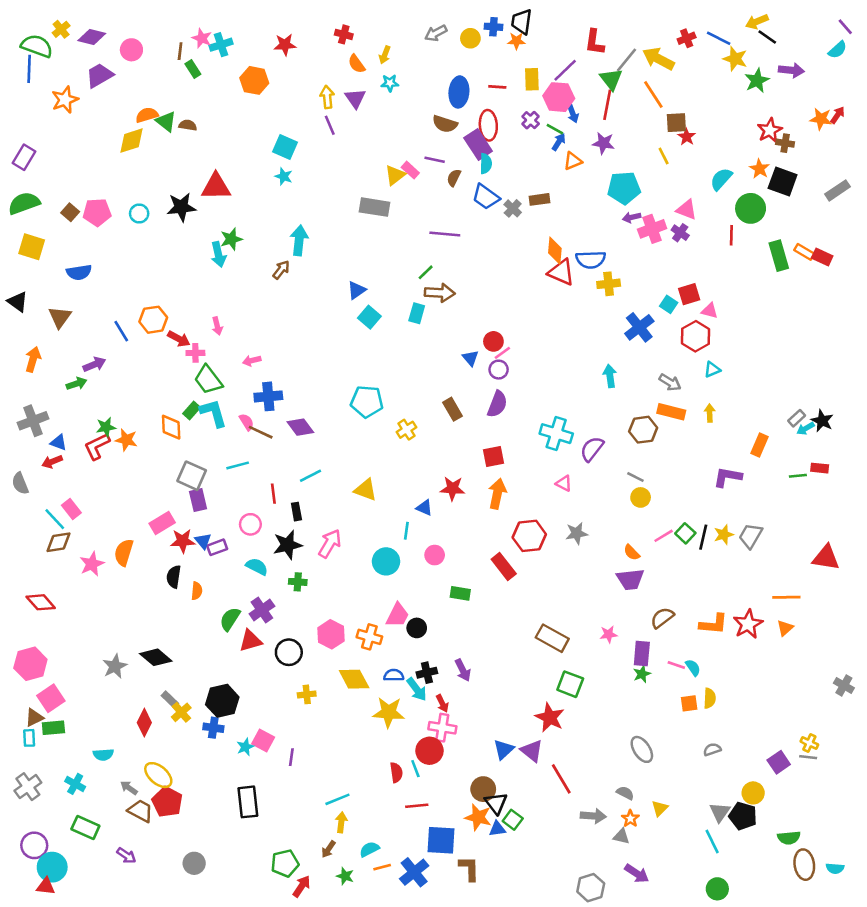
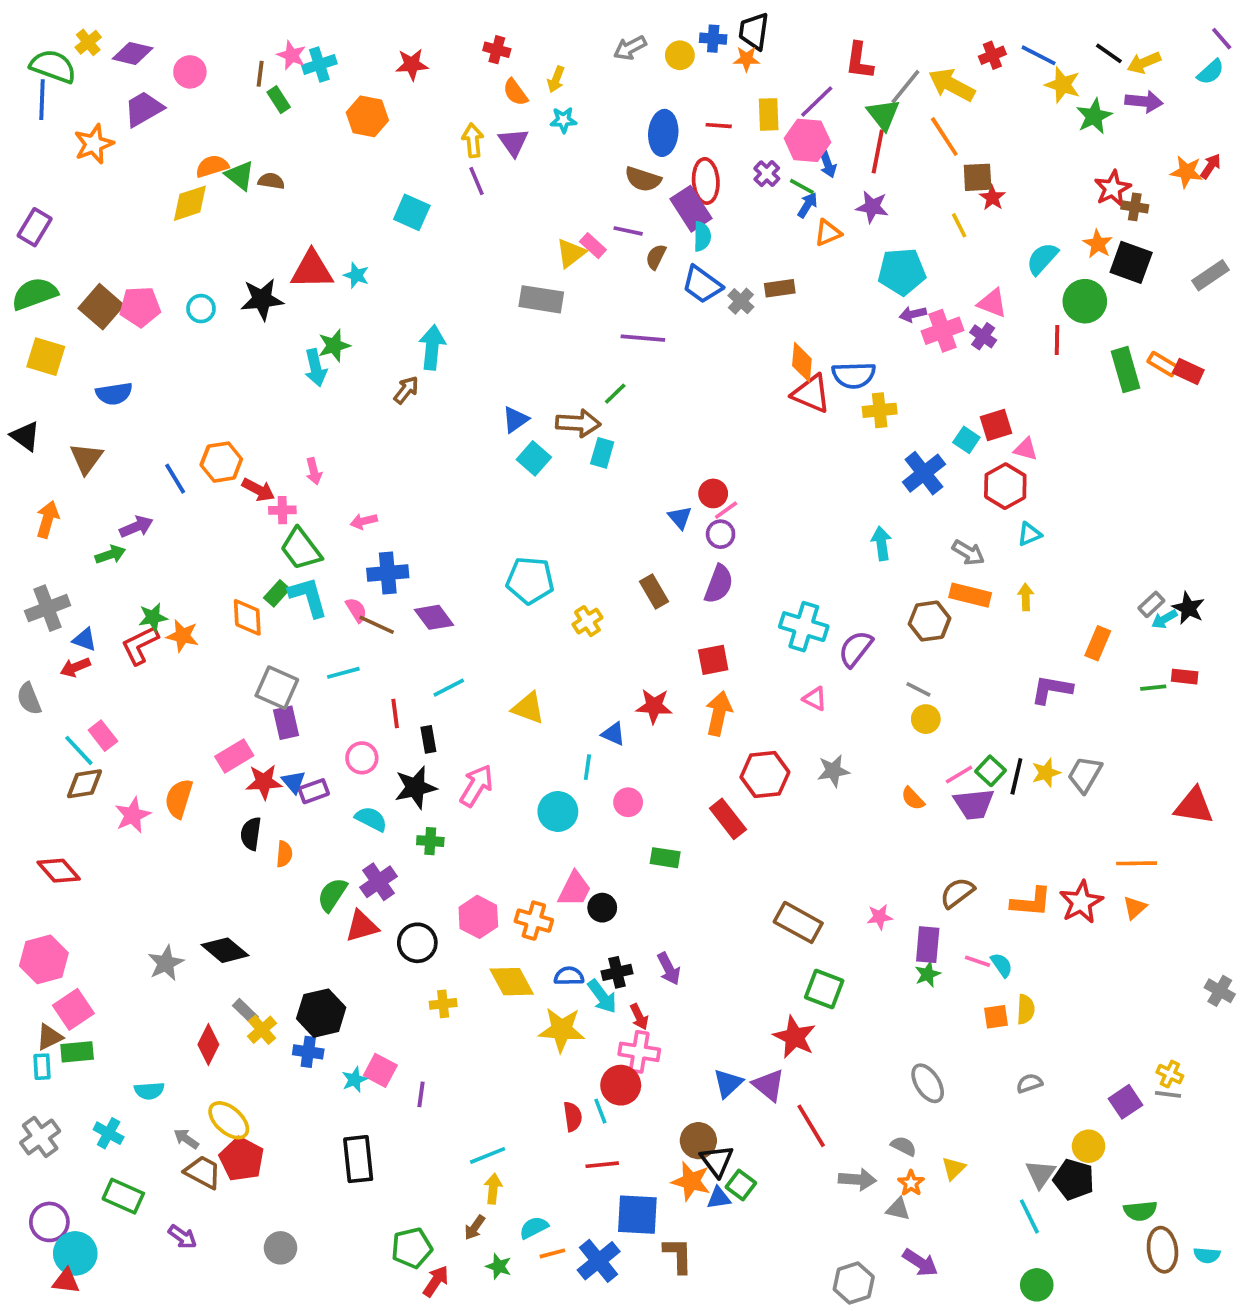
yellow arrow: (757, 22) -> (1144, 63), moved
cyan star: (284, 176) -> (356, 275), moved
brown square: (70, 212) -> (101, 307), size x1.6
brown arrow: (440, 293) -> (578, 423), moved
purple trapezoid: (630, 579) -> (974, 804), moved

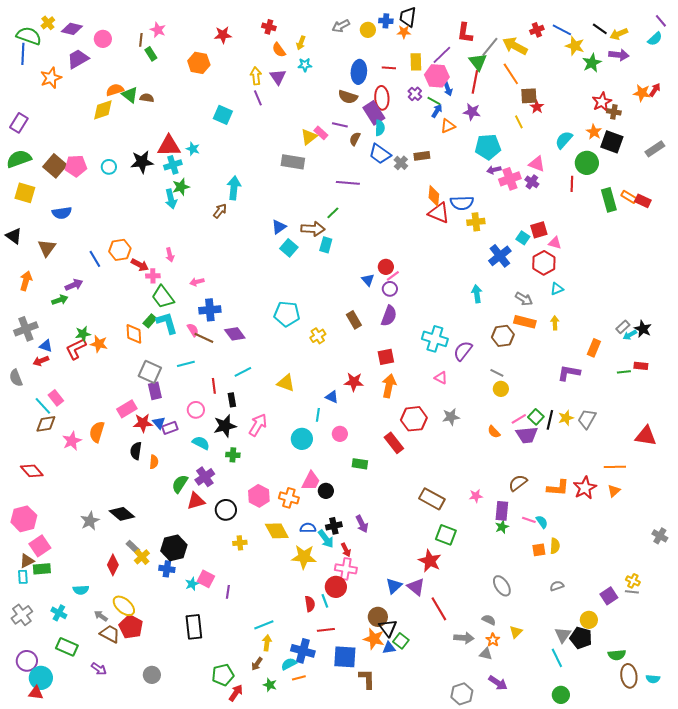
cyan cross: (319, 65) -> (173, 165), moved
blue cross: (599, 1261) -> (303, 651), moved, turned -35

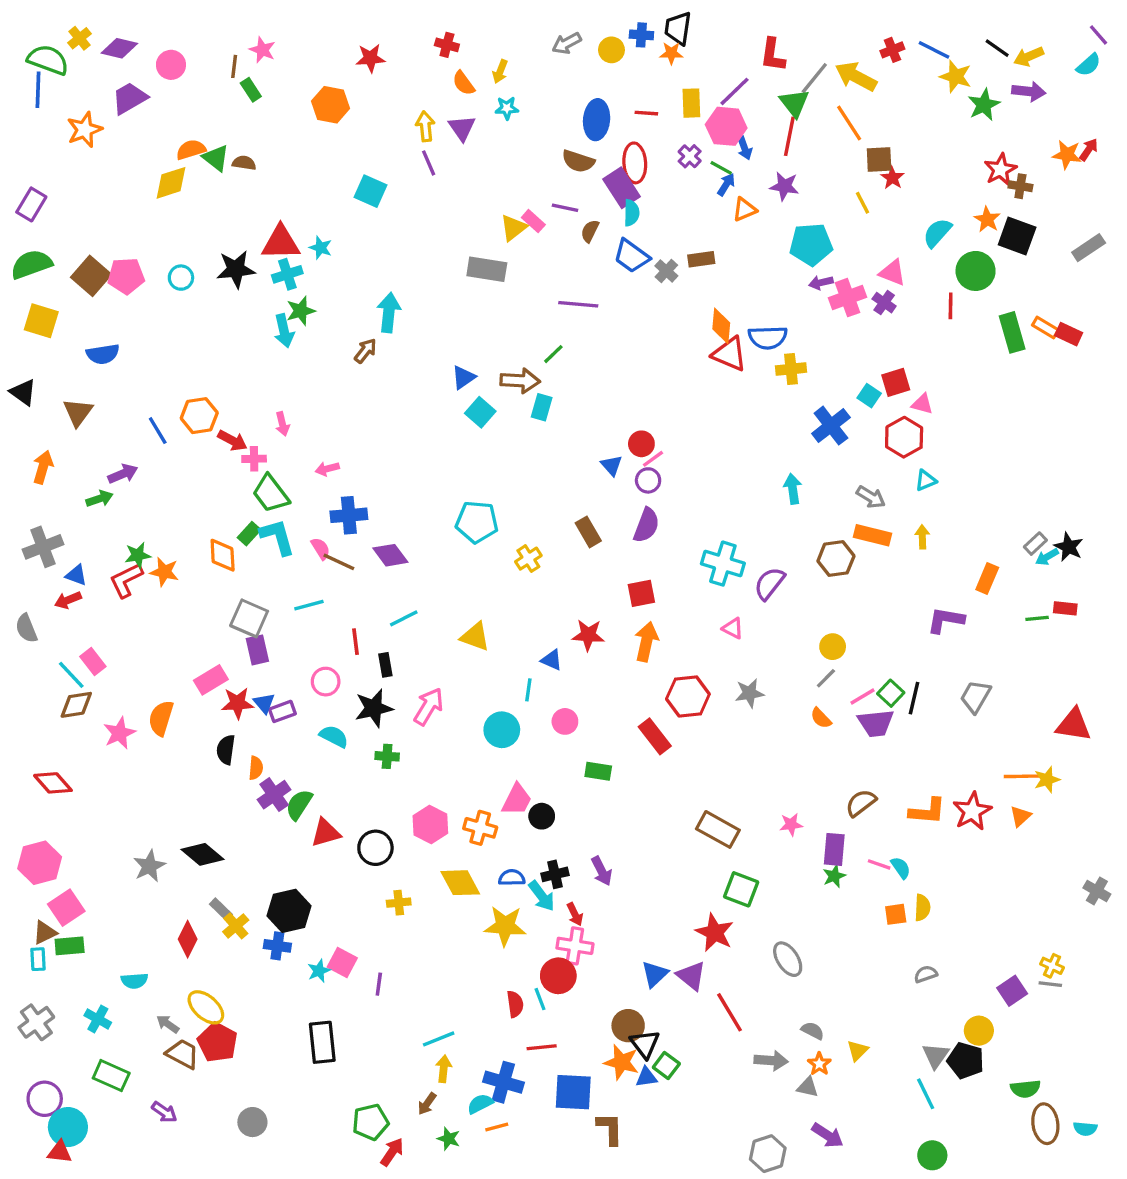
gray line: (497, 373) -> (826, 678), moved, turned -72
yellow star: (566, 418) -> (1047, 780), moved
purple cross: (205, 477) -> (274, 795), moved
gray ellipse: (502, 586) -> (788, 959), moved

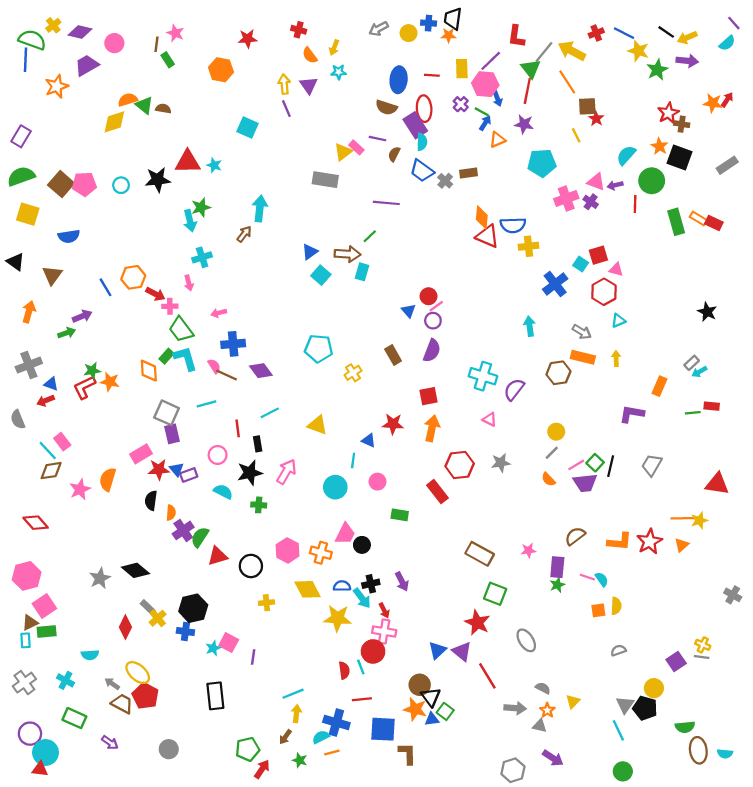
cyan cross: (287, 274) -> (202, 257), moved
purple arrow: (821, 283) -> (615, 185), moved
black star: (1069, 547) -> (707, 312), moved

